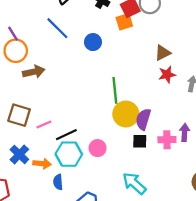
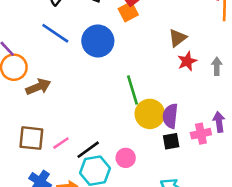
blue circle: (93, 42) -> (98, 41), size x1.6

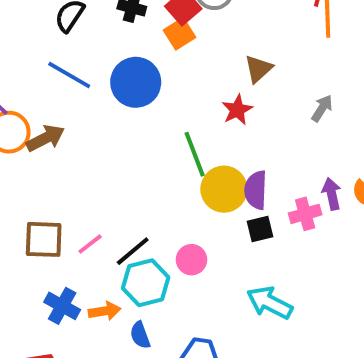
red star: (187, 61) -> (237, 110), moved
gray arrow: (217, 66) -> (322, 108), turned 36
brown arrow: (38, 87) -> (46, 138), moved

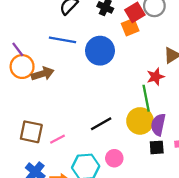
blue line: (69, 75) -> (62, 40), turned -30
green line: (195, 154) -> (146, 98), moved
black line: (133, 251) -> (101, 124), moved

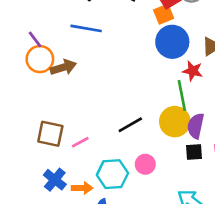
blue circle: (100, 51) -> (172, 42), moved
red star: (156, 77) -> (193, 71), turned 30

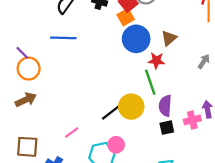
brown arrow: (63, 67) -> (26, 100), moved
yellow circle: (175, 122) -> (131, 107), moved
brown square: (50, 134) -> (27, 147), moved
pink circle: (145, 164) -> (116, 145), moved

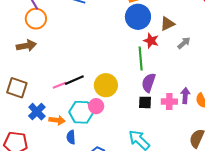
gray arrow: (204, 61) -> (184, 43), moved
yellow circle: (131, 107) -> (106, 85), moved
black line: (111, 112) -> (74, 80), moved

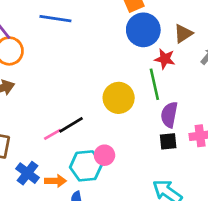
yellow circle: (106, 85) -> (119, 98), moved

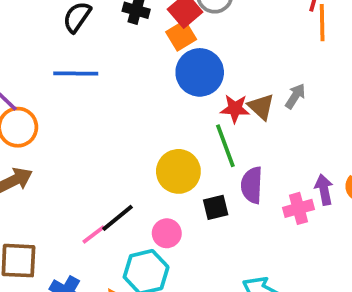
brown triangle: (183, 33) -> (261, 107), moved, turned -36
black square: (168, 141) -> (216, 207), moved
pink circle: (104, 155) -> (167, 233), moved

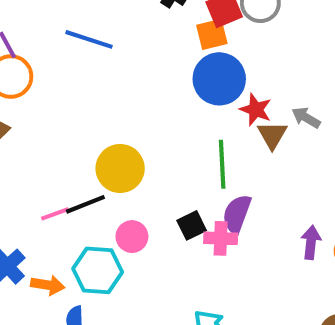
gray arrow: (295, 96) -> (306, 118), moved, turned -110
red star: (235, 109) -> (256, 110), moved
yellow circle: (178, 171) -> (120, 168), moved
black square: (216, 207) -> (192, 225), turned -30
pink cross: (299, 208) -> (221, 238), moved

